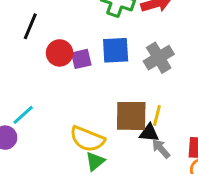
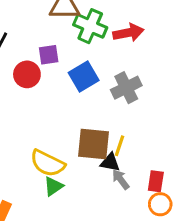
blue square: (116, 50) -> (84, 77), turned -32
purple square: (81, 59) -> (49, 55), moved

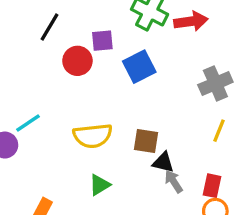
gray cross: (126, 88) -> (215, 83), moved
brown square: (94, 144) -> (146, 141), size x0.7
yellow line: (120, 146) -> (219, 131), moved
yellow semicircle: (47, 163) -> (93, 136), moved, turned -36

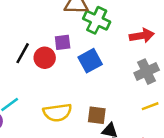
red arrow: (191, 21) -> (142, 36), moved
black line: (49, 27) -> (23, 53), moved
yellow line: (219, 131) -> (150, 106), turned 49

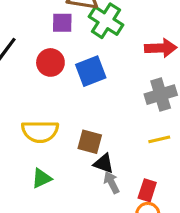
purple square: (63, 42) -> (62, 23), moved
red circle: (45, 58) -> (50, 62), moved

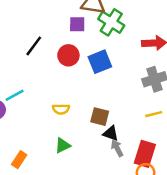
yellow semicircle: (40, 131) -> (61, 109), size x0.6
red rectangle: (147, 190) -> (145, 154), size x1.5

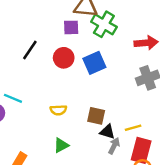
cyan line: (15, 95) -> (13, 98), turned 54
yellow line: (154, 114) -> (133, 128), moved
gray arrow: (117, 148) -> (114, 146), turned 56

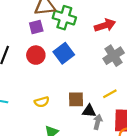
yellow line: (133, 128) -> (110, 94), moved

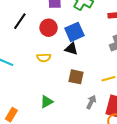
yellow semicircle: (42, 102) -> (44, 58), moved
black triangle: (89, 111) -> (71, 49), moved

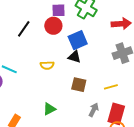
red circle: (49, 28) -> (53, 26), moved

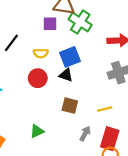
red circle: (53, 26) -> (38, 78), moved
yellow semicircle: (47, 65) -> (41, 53), moved

